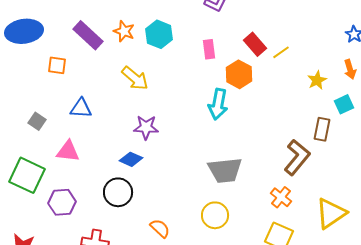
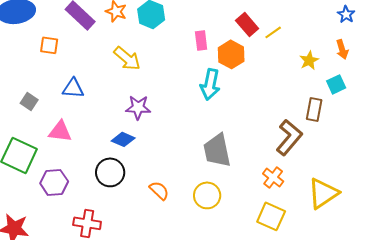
pink rectangle: (209, 49) -> (201, 40), moved
gray trapezoid: (225, 170) -> (217, 150), turned 84
orange semicircle: (160, 228) -> (159, 190), moved

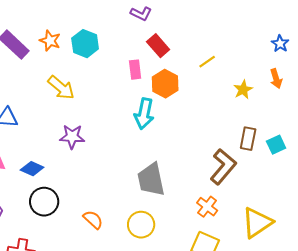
red rectangle: (247, 24) -> (158, 46), moved
cyan square: (336, 84) -> (276, 145), moved
blue diamond: (123, 139) -> (32, 169), moved

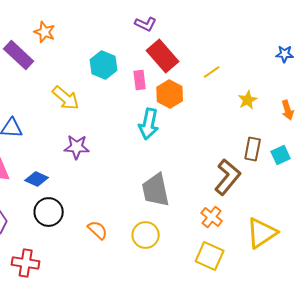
orange star: (50, 41) -> (45, 32), moved
cyan hexagon: (85, 44) -> (104, 65), moved
blue star: (280, 44) -> (285, 54), turned -30
red rectangle: (158, 46) -> (163, 56), size x1.4
orange arrow: (276, 79) -> (288, 110), moved

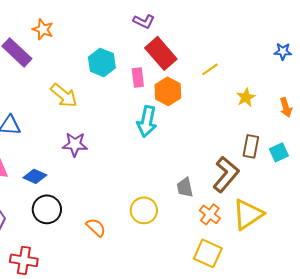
gray trapezoid: (156, 190) -> (185, 187), moved, size x0.6
yellow triangle: (262, 233) -> (248, 214), moved
yellow circle: (146, 235) -> (144, 210), moved

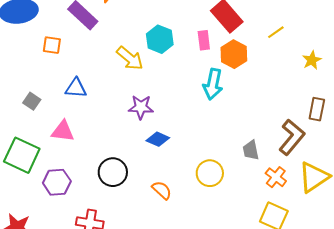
cyan hexagon: (102, 62) -> (160, 39), moved
blue diamond: (35, 176) -> (158, 139), moved

